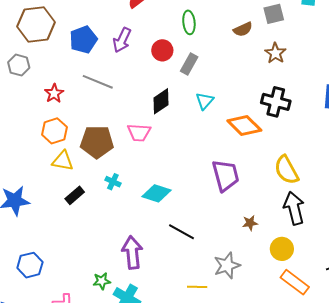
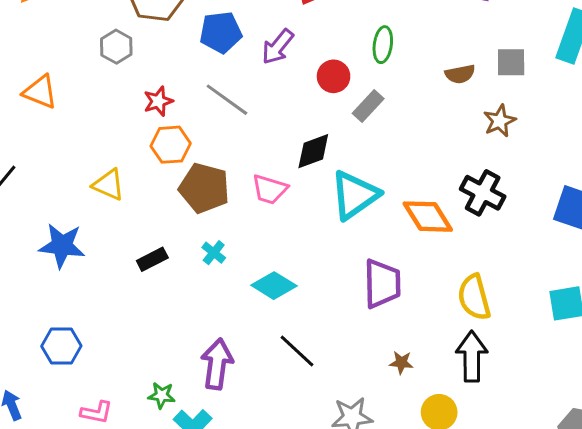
cyan triangle: (205, 101) -> (355, 195), moved, size x1.8
orange hexagon: (54, 131) -> (171, 145), moved
yellow triangle: (63, 161) -> (109, 185), moved

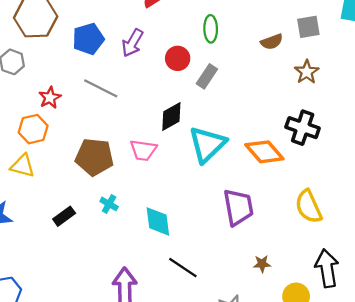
orange hexagon: (171, 145) -> (33, 129), moved
cyan diamond: (274, 286) -> (158, 221), turned 60
black arrow: (472, 357) -> (327, 268), moved

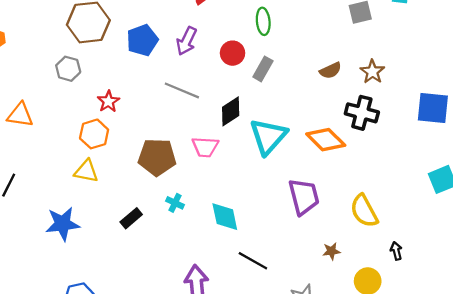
brown semicircle: (272, 42) -> (330, 70), moved
brown star: (307, 72) -> (372, 72), moved
gray line: (101, 88) -> (182, 90), moved
yellow semicircle: (309, 207) -> (364, 211), moved
black arrow: (327, 268) -> (396, 251), size x0.5

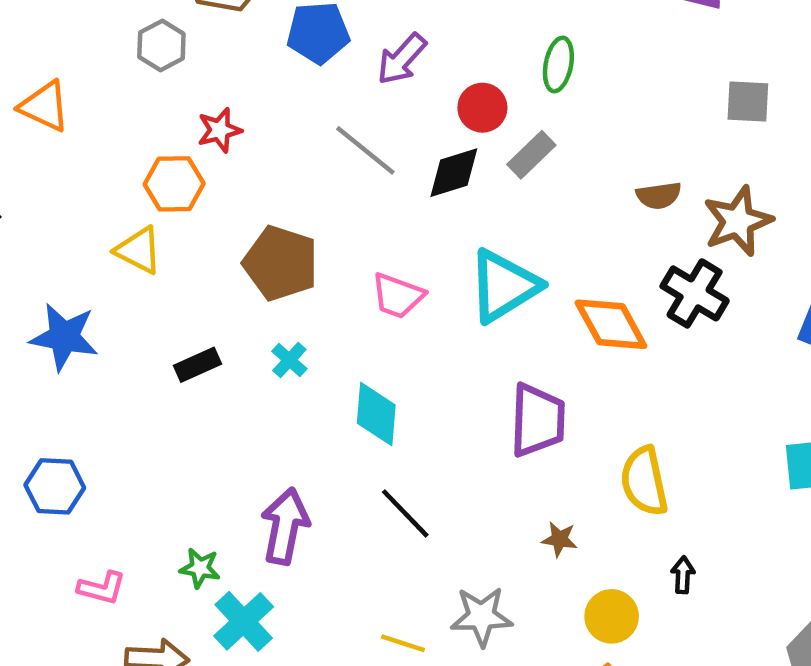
brown star: (372, 72) -> (738, 221), size x1.4
black diamond: (231, 111) -> (454, 173), moved
pink trapezoid: (205, 147) -> (398, 296), moved

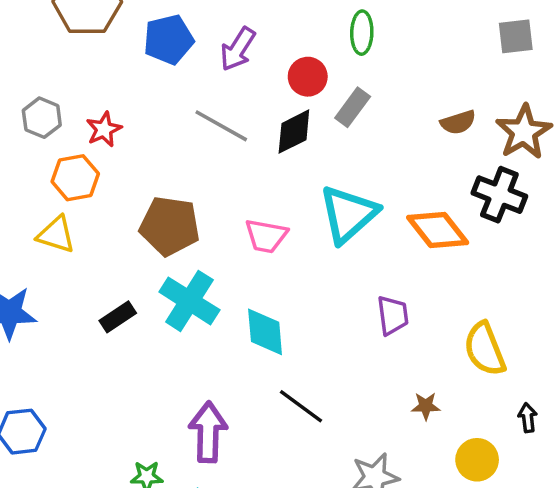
gray hexagon: (161, 45) -> (42, 118), moved
cyan cross: (289, 360) -> (189, 301), size x2.0
purple trapezoid: (538, 420) -> (393, 315), size x0.7

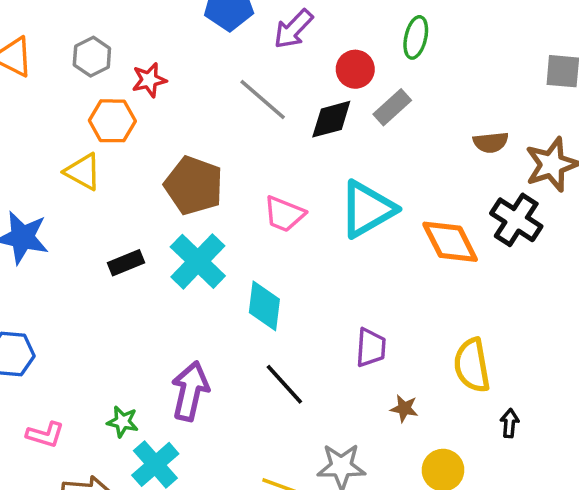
purple trapezoid: (393, 315) -> (371, 348), moved
black arrow: (528, 418) -> (509, 423), moved

